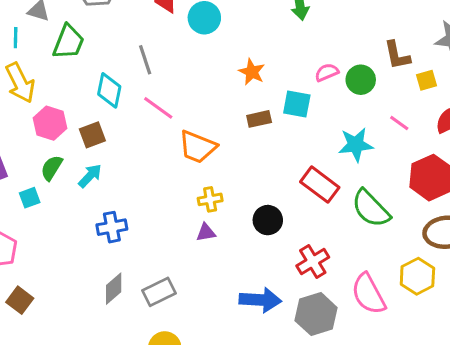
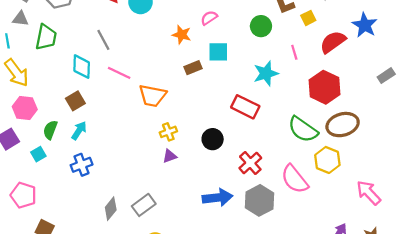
pink semicircle: (327, 72) -> (209, 18), moved
pink hexagon: (50, 123) -> (25, 108), moved
pink line: (399, 123) -> (294, 52), turned 48
green semicircle: (371, 209) -> (303, 129), moved
blue cross: (112, 227) -> (82, 165), moved

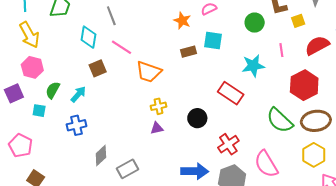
brown square: (75, 101) -> (98, 68), moved
cyan square: (38, 154) -> (39, 111), turned 32
yellow hexagon: (327, 160) -> (314, 155), moved
gray diamond: (111, 209) -> (101, 156), moved

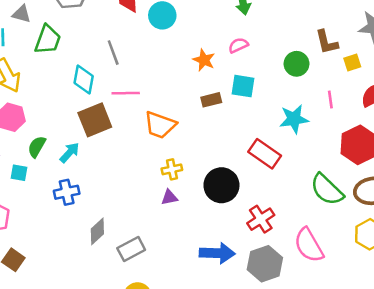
pink line: (121, 47) -> (126, 93), turned -35
brown square: (98, 68) -> (95, 120), size x1.5
black circle: (197, 118) -> (221, 185), size x1.4

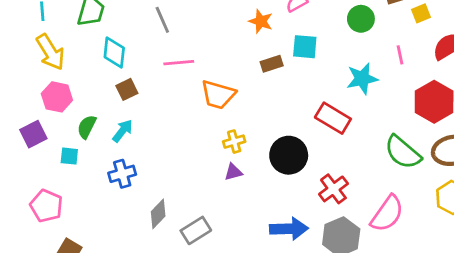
cyan diamond: (84, 79) -> (114, 52), moved
brown square: (95, 120) -> (127, 89), moved, size x0.6
pink semicircle: (309, 245) -> (387, 214), turned -111

